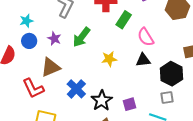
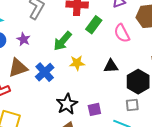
green arrow: (81, 37) -> (63, 41), moved
pink semicircle: (146, 37) -> (122, 33), moved
blue cross: (76, 89) -> (45, 72), moved

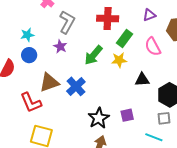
purple star: (23, 39) -> (60, 46), moved
yellow star: (77, 63) -> (119, 60), moved
purple square: (94, 109) -> (127, 115), moved

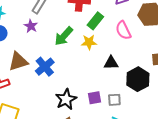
gray square: (164, 118) -> (114, 100), moved

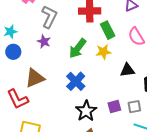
green rectangle: (95, 21) -> (108, 30), turned -60
blue cross: (45, 67) -> (76, 81), moved

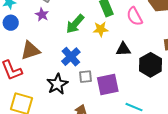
purple square: (114, 107) -> (108, 85), size x1.6
gray square: (134, 107) -> (85, 77), moved
black star: (86, 111) -> (57, 84), moved

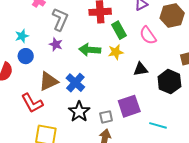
green arrow: (75, 24) -> (90, 50), turned 60
blue cross: (71, 57) -> (75, 83), moved
gray square: (85, 77) -> (106, 117), moved

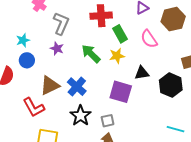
green arrow: (90, 50) -> (91, 54), turned 40
purple square: (129, 106) -> (121, 92), moved, turned 35
cyan line: (158, 125) -> (176, 129), moved

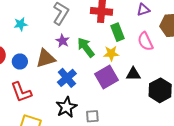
purple star: (57, 48) -> (63, 41), moved
blue circle: (27, 60) -> (20, 62), moved
brown triangle: (50, 85) -> (46, 58), moved
purple square: (121, 92) -> (107, 77), moved, turned 35

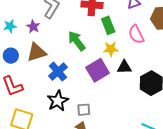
cyan star: (21, 24) -> (10, 26), moved
purple star: (63, 41) -> (33, 27), moved
yellow star: (111, 53) -> (111, 49), moved

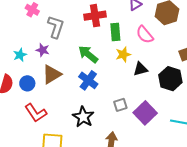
green rectangle: (108, 25) -> (115, 32), turned 30
purple square: (98, 70) -> (145, 113), moved
blue cross: (58, 72) -> (88, 80), moved
gray square: (84, 110) -> (120, 105), moved

